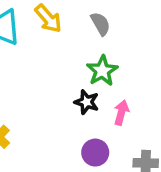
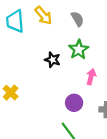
black star: (87, 102) -> (53, 60), moved

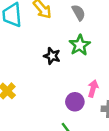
pink arrow: (91, 77) -> (93, 89), moved

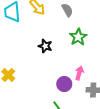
green star: (80, 45) -> (78, 37), moved

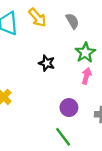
pink arrow: (79, 73) -> (86, 76), moved

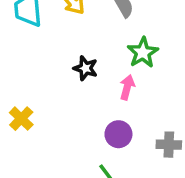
pink arrow: (86, 76) -> (127, 87), moved

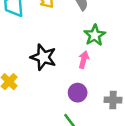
black star: (85, 68) -> (43, 57), moved, size x1.5

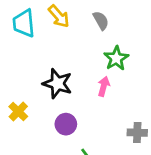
purple circle: (78, 93) -> (66, 124), moved

